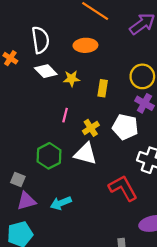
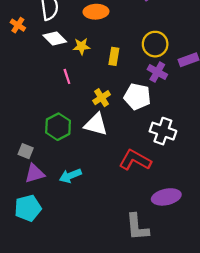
pink line: (65, 115) -> (67, 76), moved, turned -32
red L-shape: (123, 188) -> (135, 160), turned -32

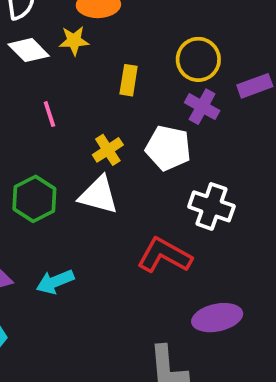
yellow star: (81, 46) -> (74, 41), moved

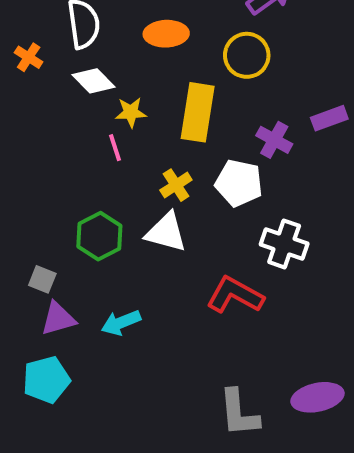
yellow star: (74, 41) -> (131, 112), moved
yellow circle: (198, 59) -> (247, 55), moved
yellow rectangle: (129, 80) -> (198, 112), size x1.8
purple ellipse: (217, 318) -> (317, 397), moved

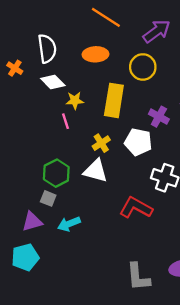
gray square: (42, 279) -> (48, 198), moved

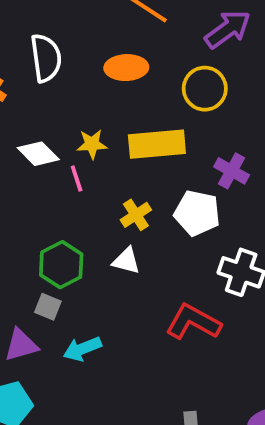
white diamond: (53, 82) -> (38, 154), moved
yellow rectangle: (114, 100) -> (157, 144), turned 76
white triangle: (96, 171) -> (126, 261), size x0.7

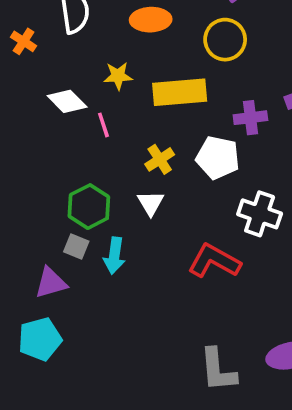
yellow star: (92, 144) -> (118, 76), moved
purple cross: (232, 171) -> (250, 118), turned -36
white triangle: (126, 261) -> (151, 203), turned 44
cyan arrow: (82, 349) -> (114, 256), moved, turned -60

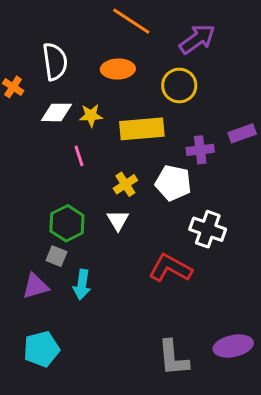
white diamond: (67, 101) -> (56, 112), moved, turned -44
cyan arrow: (114, 256) -> (82, 285), moved
cyan pentagon: (40, 339) -> (42, 349), moved

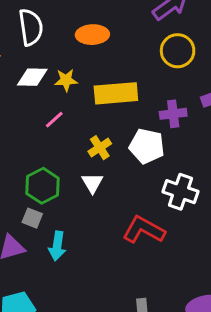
yellow circle: (179, 85) -> (178, 51), moved
pink line: (79, 156) -> (54, 120), turned 66

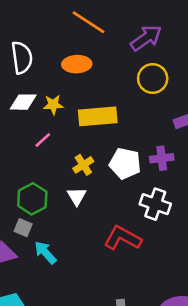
purple cross: (173, 114) -> (162, 158), moved
cyan arrow: (57, 246) -> (45, 252), turned 130

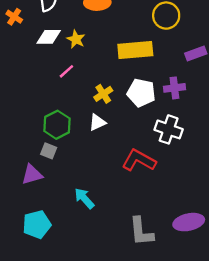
yellow star: (53, 105) -> (76, 39), turned 30
yellow rectangle: (98, 116) -> (135, 50), moved
white triangle: (77, 196) -> (97, 122), turned 36
cyan arrow: (45, 252) -> (84, 198), moved

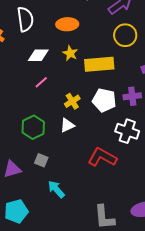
white diamond: (49, 37) -> (38, 55), moved
yellow star: (76, 39) -> (70, 53), moved
gray square: (49, 151) -> (41, 160), moved

